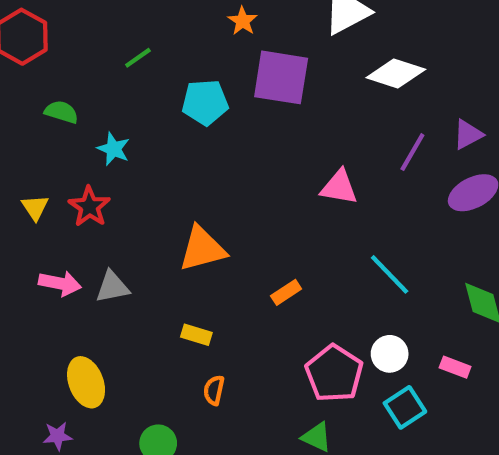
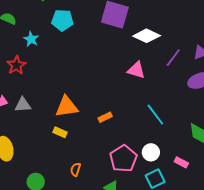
white diamond: (396, 74) -> (147, 36), moved
cyan pentagon: (205, 102) -> (62, 20), moved
orange triangle: (202, 249) -> (67, 107), moved
orange semicircle: (214, 390) -> (76, 169), moved

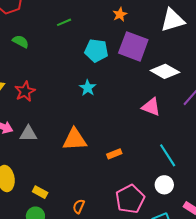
cyan pentagon: (62, 20) -> (96, 51), moved
cyan star: (31, 39) -> (88, 88), moved
yellow rectangle: (60, 132) -> (40, 192), moved
white circle: (151, 152) -> (164, 185), moved

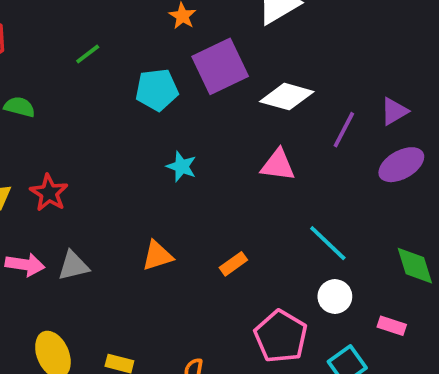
purple square: (133, 46) -> (220, 66), turned -32
cyan star: (88, 88) -> (182, 167), moved
orange triangle: (75, 139) -> (157, 256), size x0.7

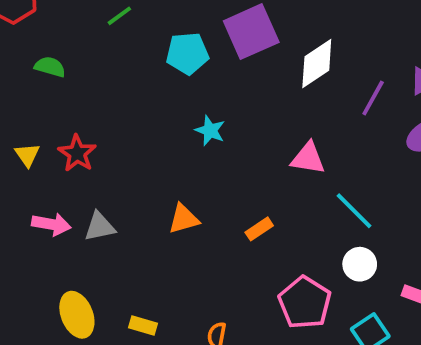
white diamond: (287, 97) -> (317, 64), turned -51
pink triangle: (278, 165) -> (308, 158), moved

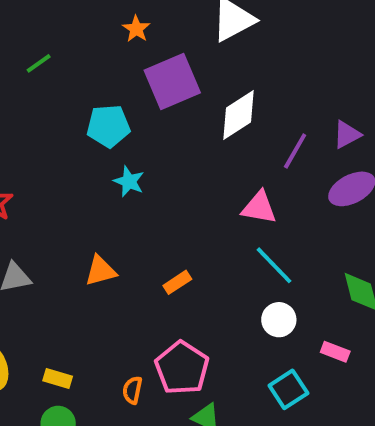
cyan pentagon: (187, 53) -> (108, 126), moved
pink triangle: (308, 158) -> (259, 208), moved
pink pentagon: (305, 303) -> (182, 368), moved

